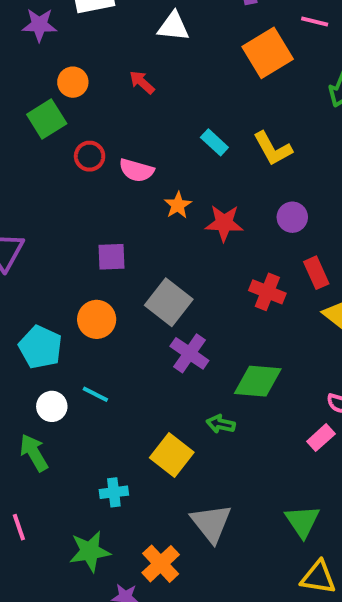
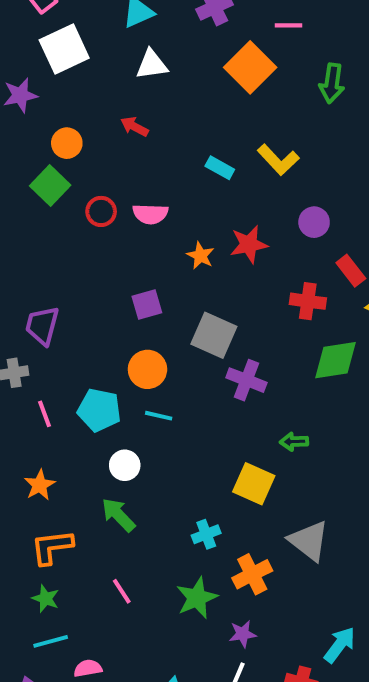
orange star: (178, 205) -> (200, 256), moved
green diamond: (258, 381) -> (335, 360), moved
cyan line: (95, 394) -> (159, 416), moved
orange cross: (161, 564) -> (252, 574), moved, turned 30

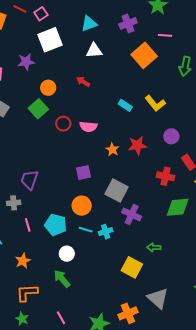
cyan cross: (206, 534) -> (106, 232), moved

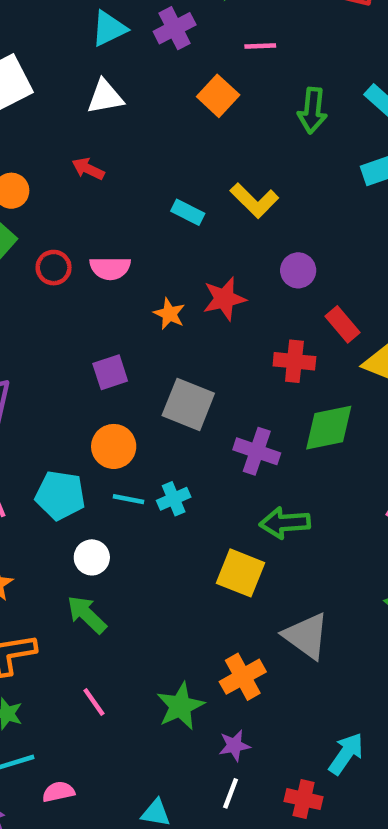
cyan triangle: (89, 24) -> (109, 29), moved
orange square: (144, 55) -> (218, 96), size x0.7
purple cross: (132, 214) -> (257, 451), moved
green arrow: (154, 247) -> (285, 523), size x1.5

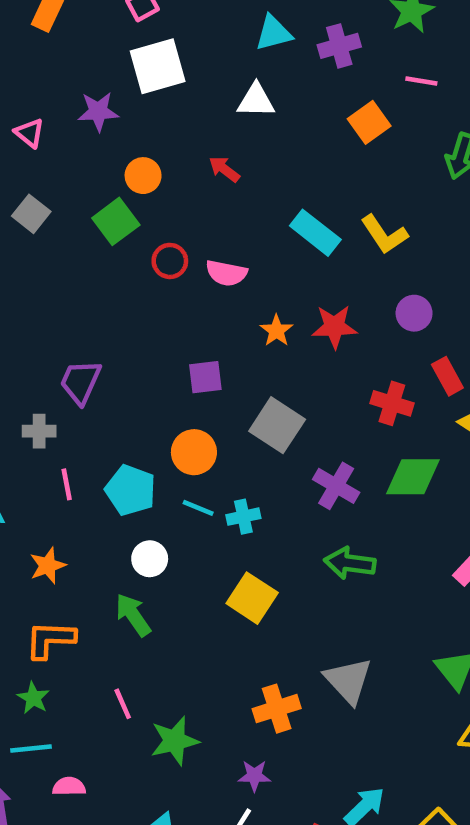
cyan rectangle: (188, 212) -> (315, 233), size x1.5
yellow square: (241, 573) -> (252, 598), moved
green star: (180, 706) -> (175, 741), moved

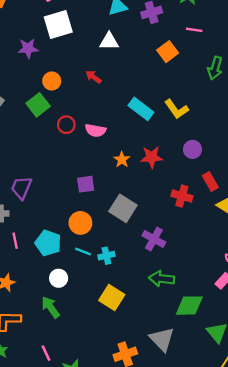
green diamond: (413, 477) -> (189, 306), moved

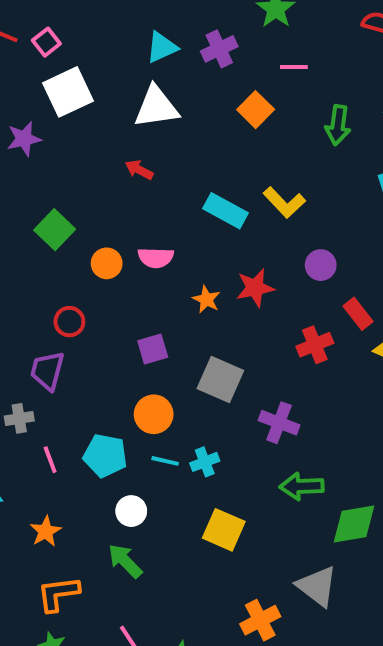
white triangle: (109, 41) -> (156, 107), size x1.4
orange circle: (52, 81) -> (107, 263), moved
red circle: (66, 125) -> (69, 322), moved
red cross: (182, 196) -> (315, 345), turned -30

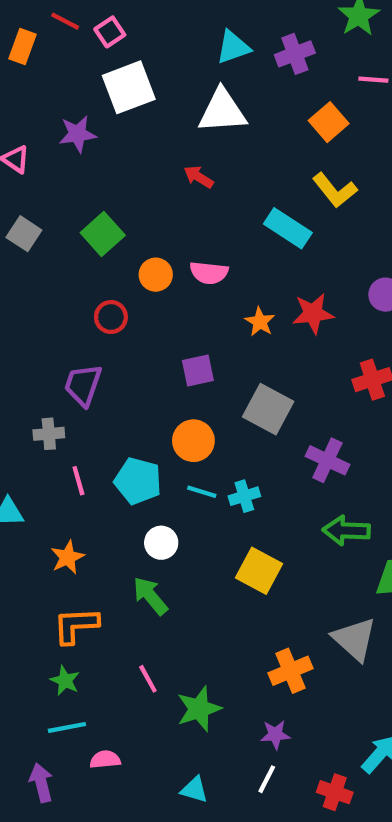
yellow L-shape: (284, 202) -> (335, 190), moved
red circle: (69, 322) -> (111, 317), moved

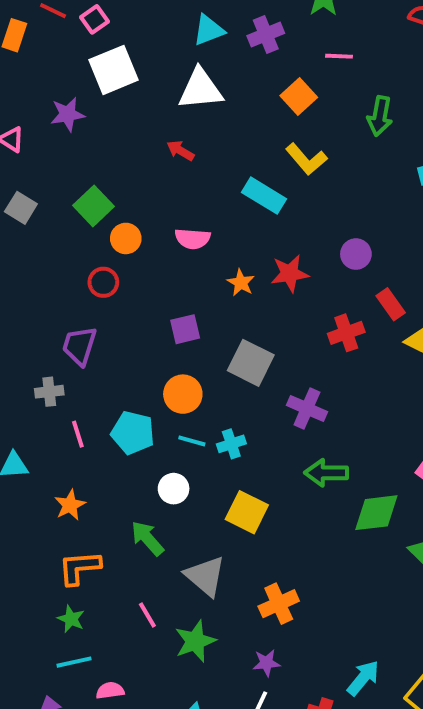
orange circle: (156, 275) -> (126, 238), moved
white circle: (161, 543) -> (174, 489), moved
gray triangle: (354, 639) -> (205, 576), moved

